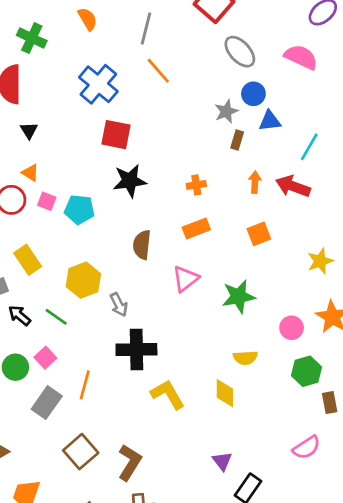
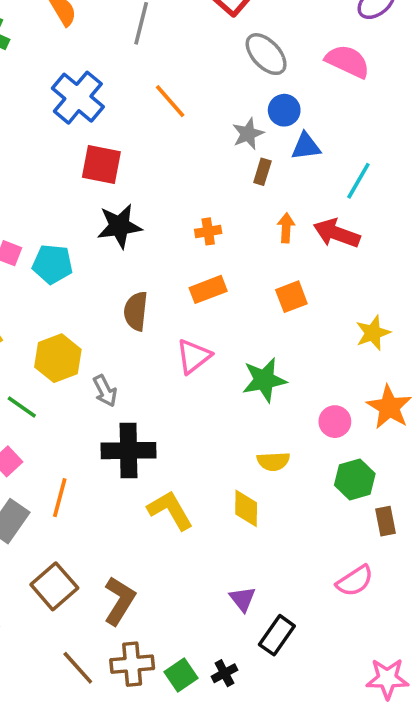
orange line: (158, 71) -> (170, 101), moved

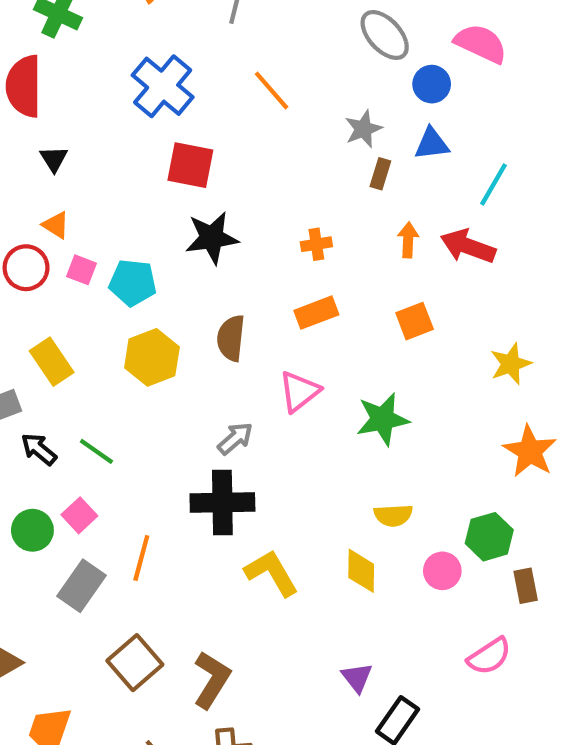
blue circle: (284, 110) -> (432, 84), moved
yellow hexagon: (58, 358) -> (152, 357), moved
gray arrow: (105, 391) -> (235, 438), moved, turned -104
pink circle: (335, 422) -> (442, 571), moved

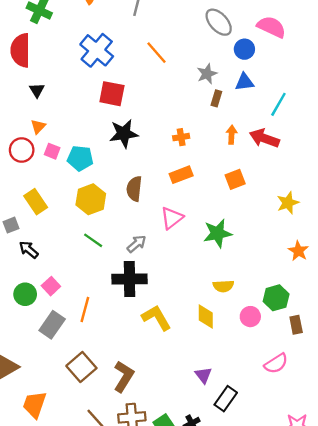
orange triangle: (56, 225) -> (38, 127), turned 42
green line: (96, 451) -> (93, 240), moved
orange star: (530, 451) -> (298, 251), size x0.7

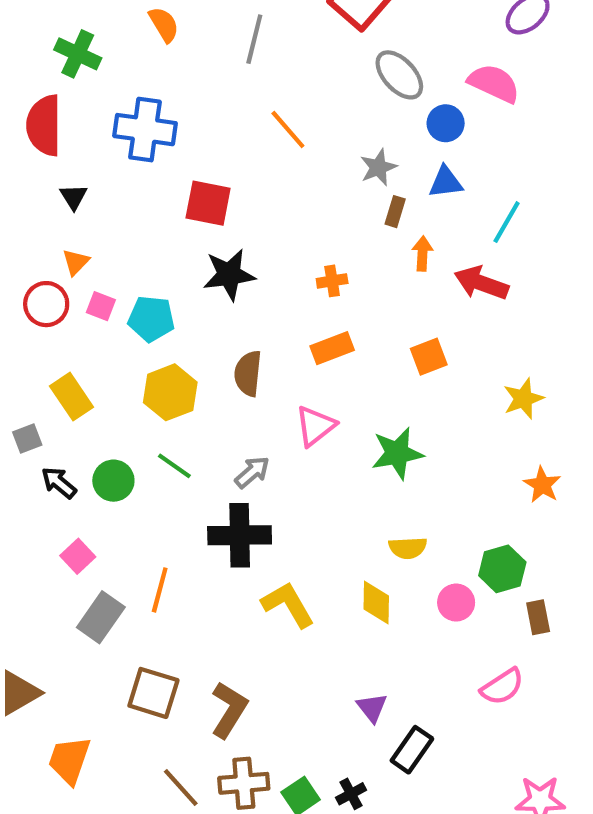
blue cross: (97, 50) -> (145, 130), moved, turned -32
orange arrow: (232, 135) -> (422, 254), moved
pink square: (51, 286) -> (78, 556), moved
green circle: (25, 294) -> (113, 481), moved
brown square: (81, 367) -> (153, 693), turned -32

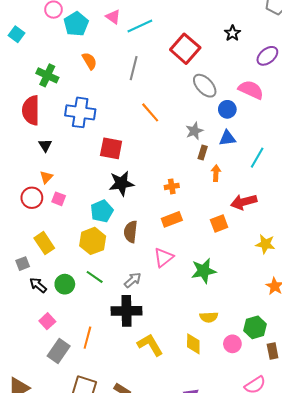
red arrow: (481, 283) -> (244, 202), moved, turned -35
cyan pentagon: (151, 319) -> (102, 211), moved, turned -30
yellow star: (523, 399) -> (265, 244), turned 30

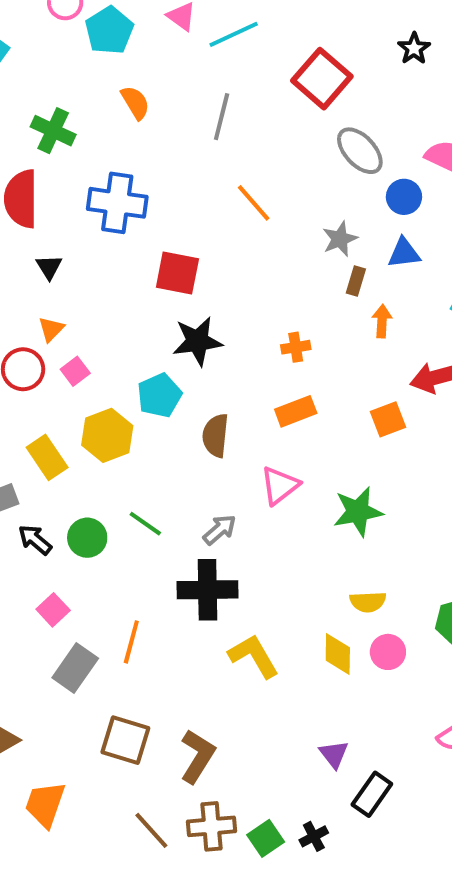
pink square: (59, 199) -> (75, 371), turned 32
yellow hexagon: (93, 241) -> (107, 435), moved
pink circle: (232, 344) -> (388, 652), moved

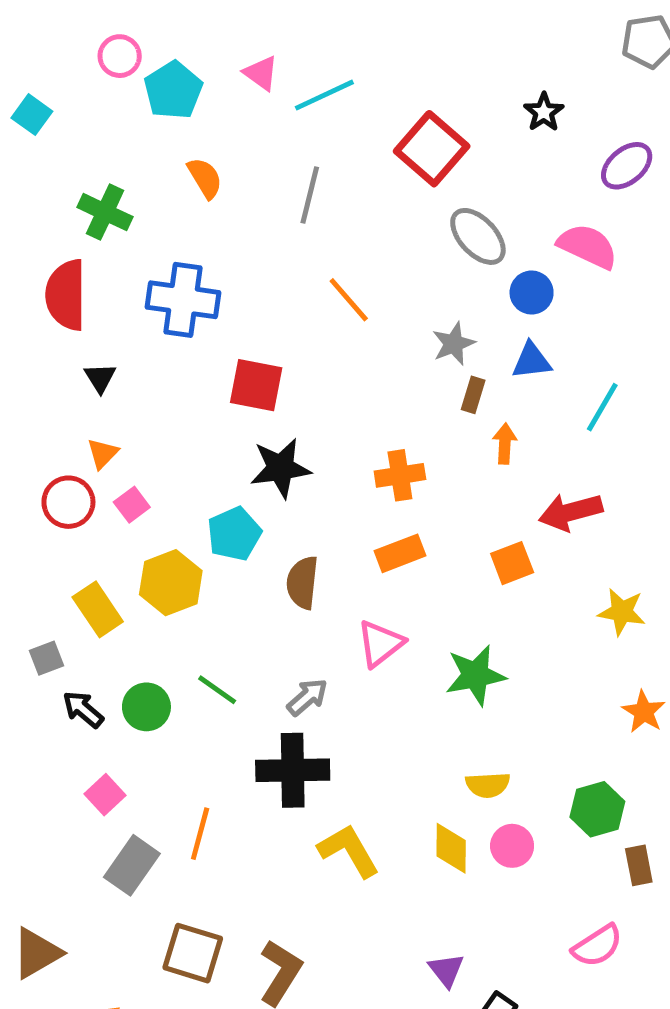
orange cross: (296, 347) -> (400, 475), size x1.4

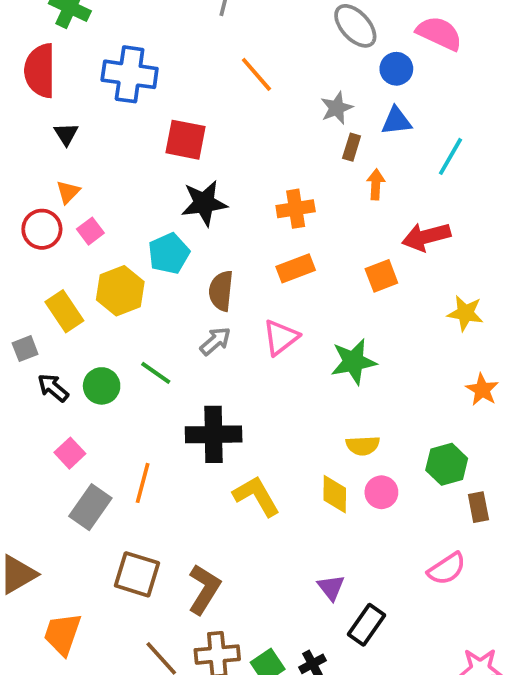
gray arrow: (307, 697) -> (215, 341), moved

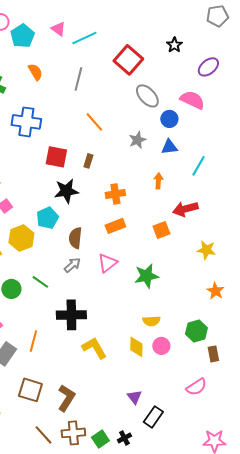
brown rectangle: (352, 147) -> (88, 161), moved

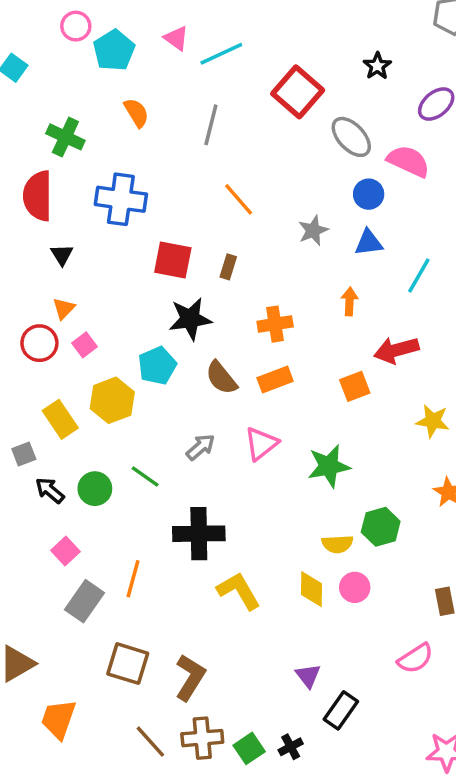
gray ellipse: (147, 96) -> (351, 137), moved
brown semicircle: (75, 238) -> (221, 378), moved, turned -45
green hexagon: (196, 331) -> (381, 527), moved

